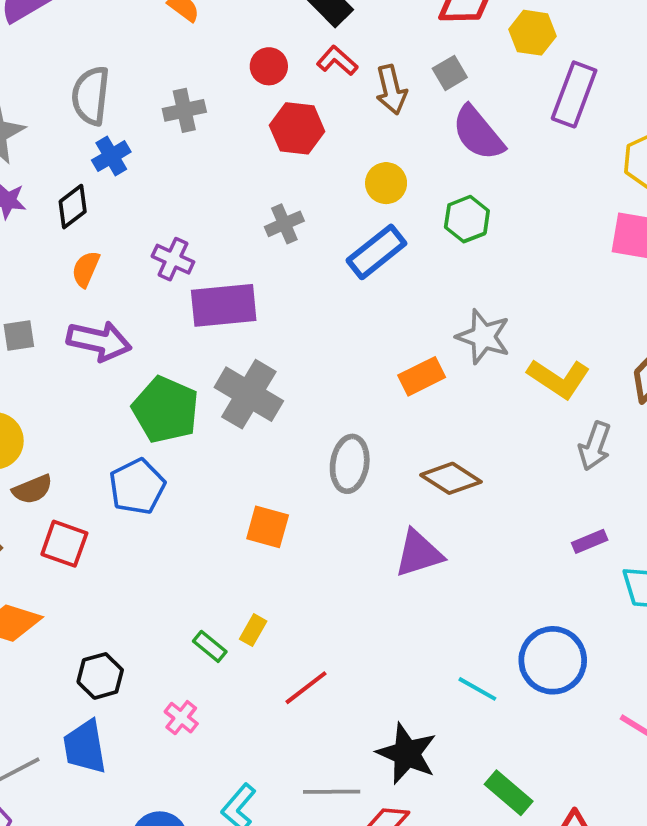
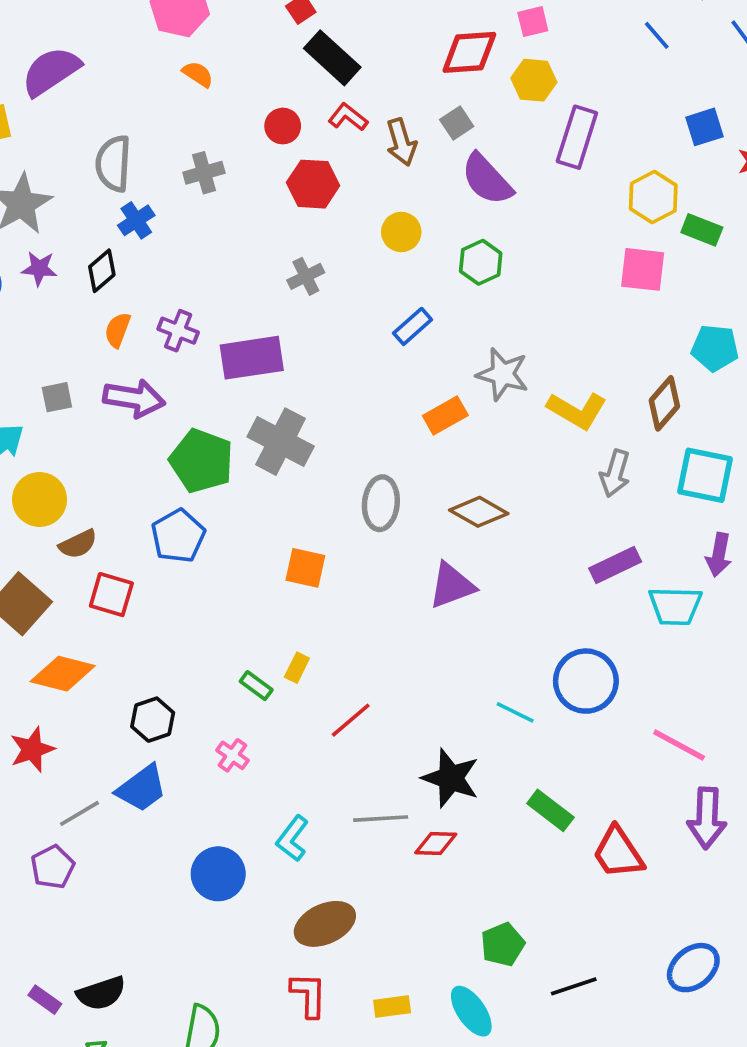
blue rectangle: (376, 252) -> (413, 326), moved, size x0.7
purple cross: (173, 259) -> (178, 331), moved
purple rectangle: (590, 541) -> (615, 565), size x1.5
blue trapezoid: (85, 747) -> (142, 788), turned -114

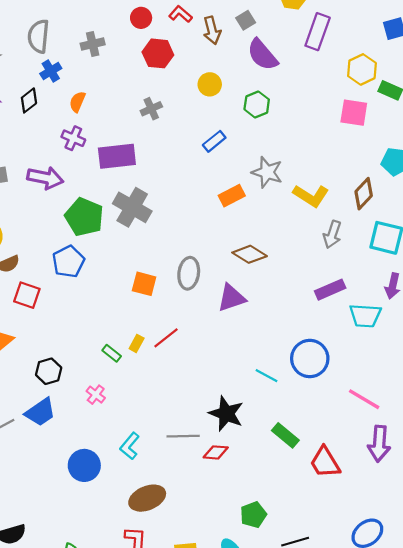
orange semicircle: (118, 330) -> (77, 102), moved
gray ellipse: (381, 503) -> (189, 273), moved
red line: (351, 720) -> (166, 338), moved

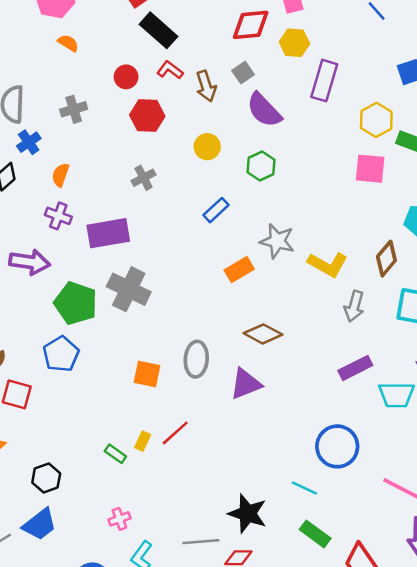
cyan line: (266, 376) -> (304, 488), moved
pink cross: (96, 395) -> (119, 519), moved, turned 36

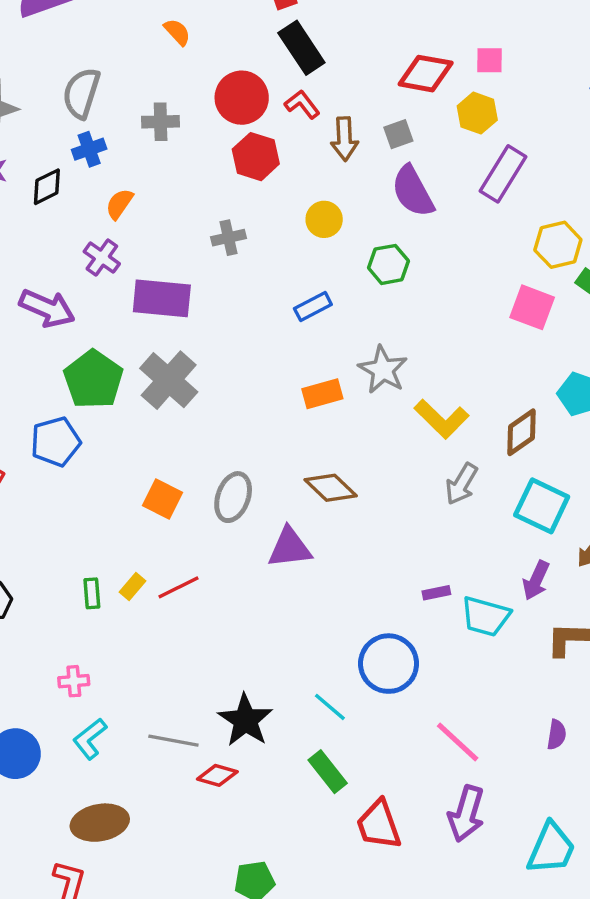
red circle: (126, 77) -> (242, 98), size x1.6
purple rectangle: (355, 368) -> (436, 593), moved, size x0.6
green rectangle: (115, 454) -> (92, 593), turned 35

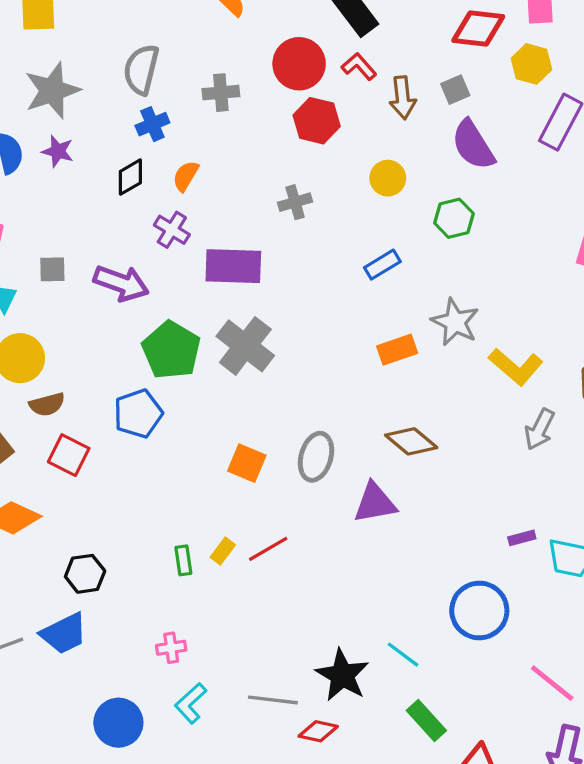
black diamond: (47, 187) -> (130, 177), moved
cyan line: (330, 707) -> (403, 655), moved

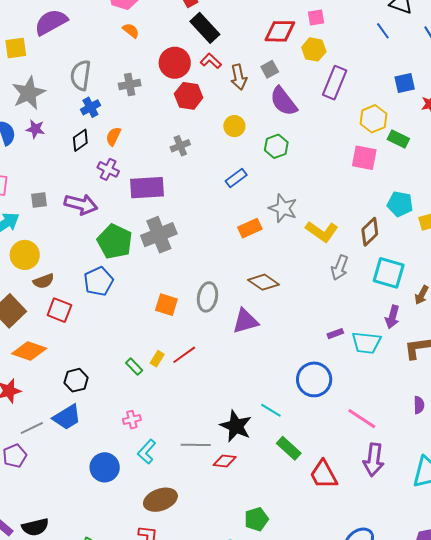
gray cross: (245, 346) -> (159, 235), turned 36
green rectangle: (183, 560) -> (134, 367), turned -30

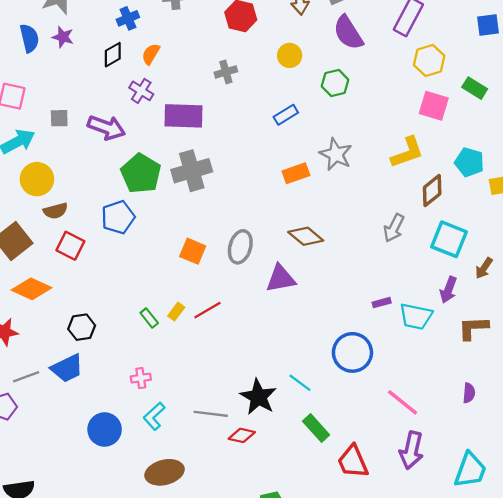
yellow hexagon: (373, 119) -> (429, 60), moved
yellow L-shape: (322, 232) -> (407, 152), moved, turned -60

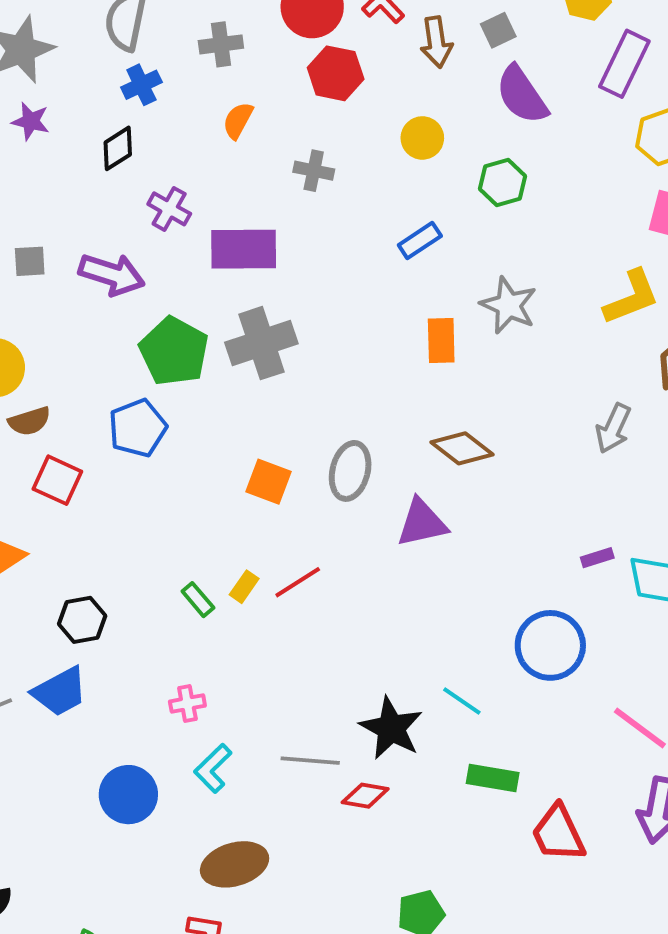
orange semicircle: (151, 54) -> (238, 120), moved
gray cross: (226, 72) -> (314, 171), turned 30
orange rectangle: (296, 173) -> (441, 341), turned -70
green rectangle: (316, 428) -> (493, 778), turned -36

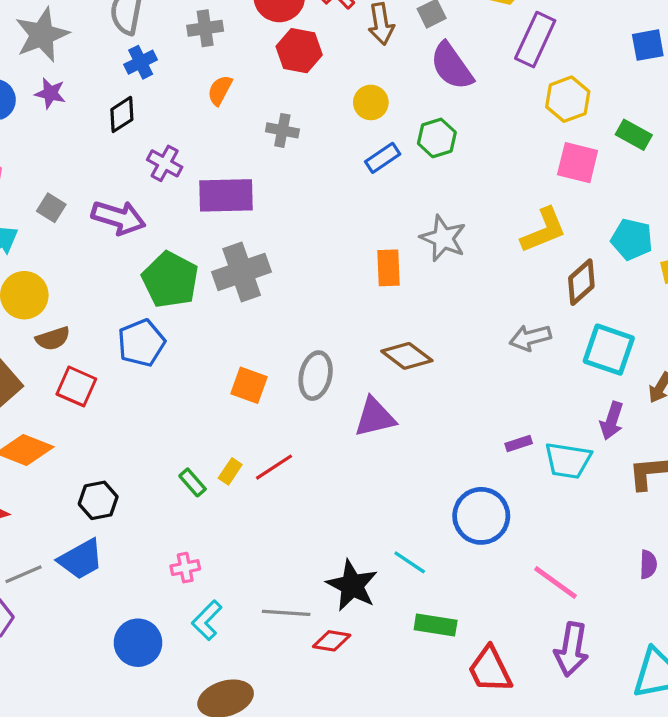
blue rectangle: (420, 240) -> (383, 158), moved
gray square: (30, 261) -> (51, 208), turned 36
gray arrow: (613, 428) -> (530, 338), turned 51

